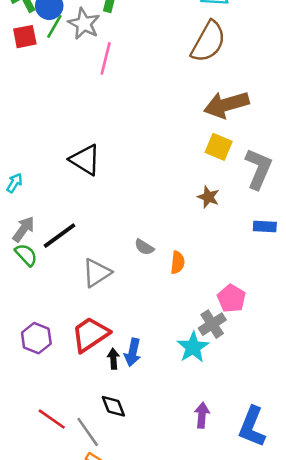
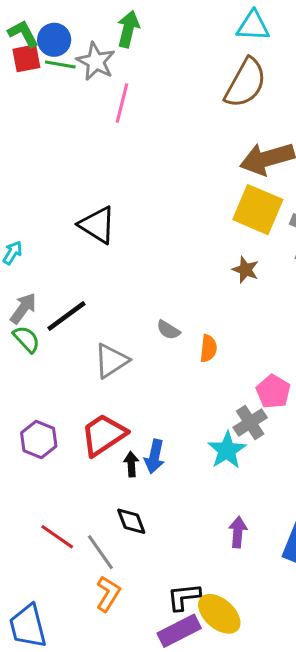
green line: (54, 26) -> (60, 64), turned 70
red square: (25, 37) -> (26, 58), moved
yellow square: (219, 147) -> (258, 210), size x1.5

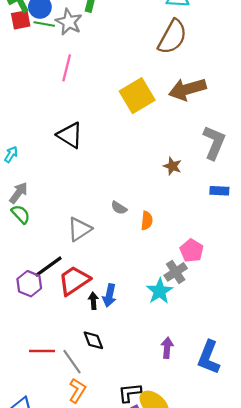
pink line: (122, 103) -> (67, 68), moved
yellow square: (258, 210) -> (137, 96), moved, turned 36
black line: (66, 316) -> (48, 267), moved
red line: (57, 537) -> (42, 351), turned -35

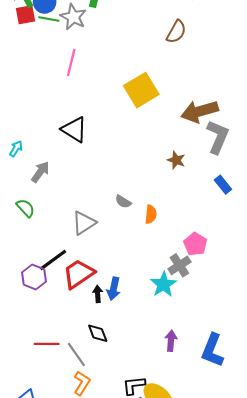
brown semicircle: (172, 37) -> (176, 32), size x0.7
brown arrow: (187, 89) -> (200, 111), moved
blue rectangle: (219, 191) -> (223, 185), turned 48
gray arrow: (19, 193) -> (40, 172), moved

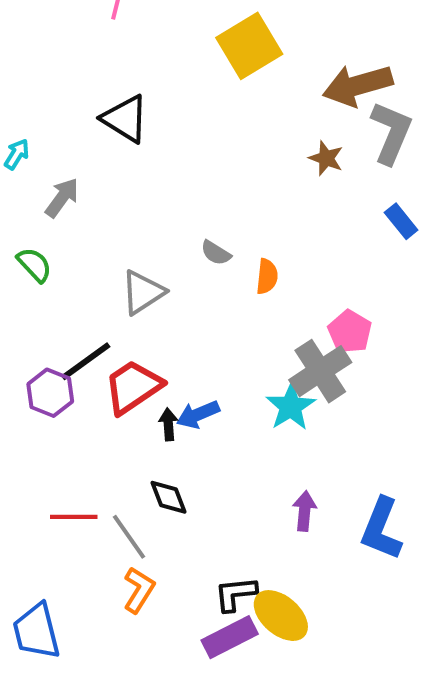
brown star: (176, 160) -> (326, 158), moved
gray cross: (179, 265) -> (320, 371), size x1.4
blue arrow: (114, 289) -> (198, 414), turned 55

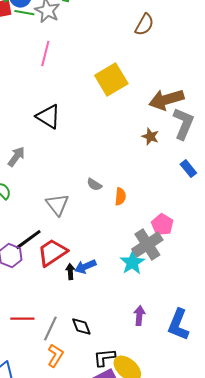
gray triangle: (143, 292) -> (57, 205), turned -35
black diamond: (168, 497) -> (81, 327), moved
gray line: (129, 537) -> (50, 329), turned 60

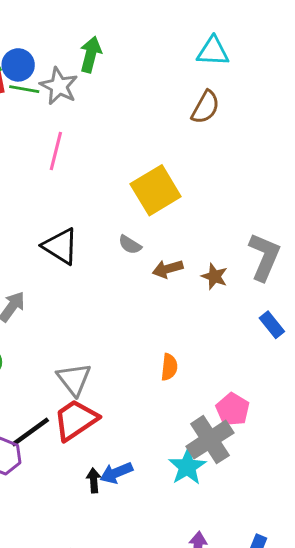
brown arrow: (166, 100) -> (168, 269), moved, size x0.6
gray semicircle: (94, 185) -> (130, 245), moved
red trapezoid: (52, 253) -> (76, 420), moved

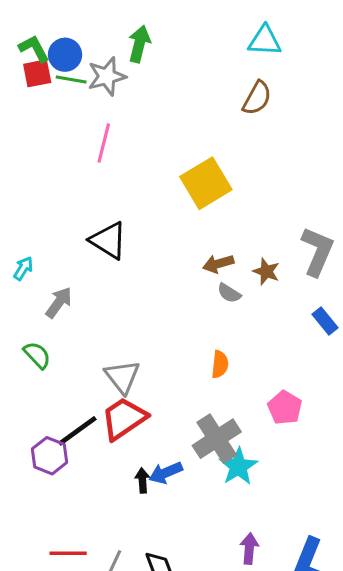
gray star: (59, 86) -> (107, 76), turned 30
gray semicircle: (130, 245) -> (229, 293), moved
gray cross: (210, 440) -> (217, 439), moved

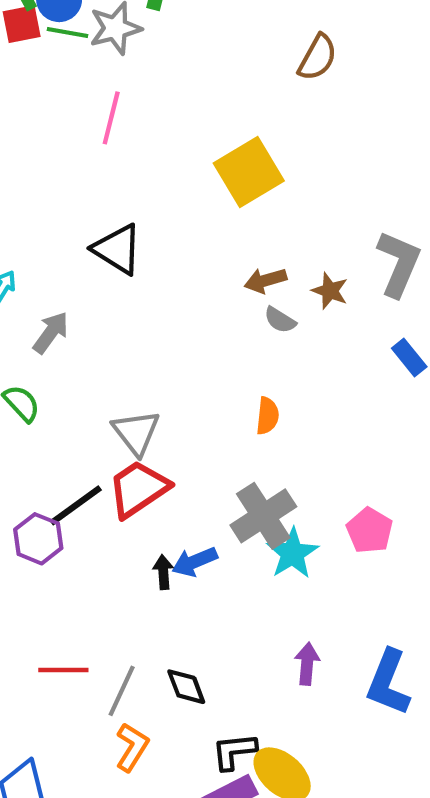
pink pentagon: (285, 408) -> (370, 530), moved

